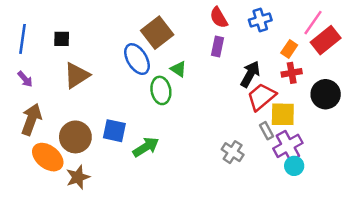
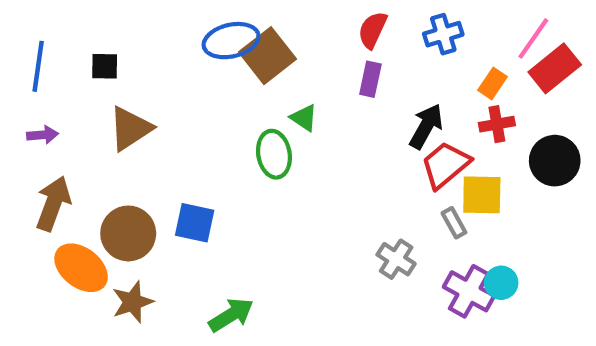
red semicircle: (219, 18) -> (373, 30), turned 55
blue ellipse: (137, 59) -> (231, 41), moved, turned -72
purple arrow: (25, 79) -> (42, 135), turned -54
purple cross: (288, 146) -> (469, 291), moved, turned -32
green arrow: (146, 147) -> (231, 315), moved

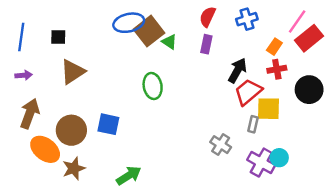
green triangle: (304, 118) -> (169, 42), moved
gray rectangle: (454, 223) -> (253, 124), turned 42

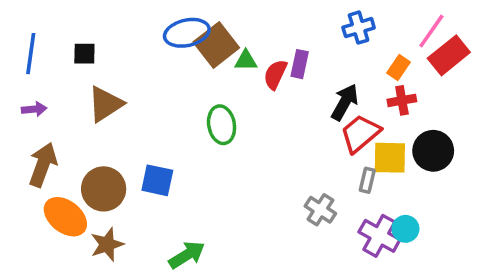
red semicircle: (208, 17) -> (275, 74), moved
green triangle: (169, 42) -> (246, 61), turned -35
black circle: (309, 90) -> (433, 151), moved

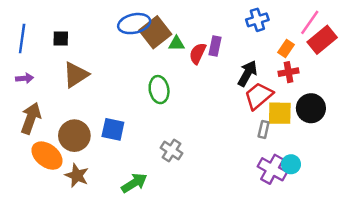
gray cross: (320, 210) -> (171, 151), moved
brown star: (107, 244) -> (77, 175), turned -30

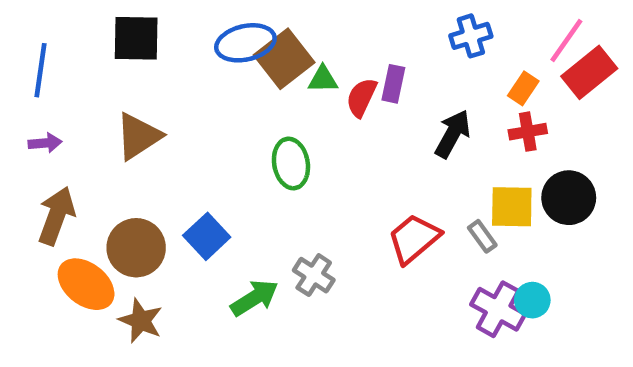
black square: (61, 39) -> (136, 38), moved, size x1.6
red trapezoid: (259, 96) -> (414, 239), moved
blue square: (113, 129) -> (207, 236), turned 35
gray rectangle: (264, 129) -> (482, 236), turned -49
green arrow: (134, 183) -> (255, 298), moved

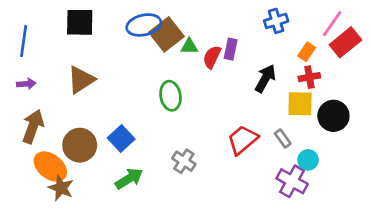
yellow square: (512, 207) -> (300, 104), moved
green arrow: (255, 298) -> (129, 179), moved
cyan circle: (532, 300) -> (308, 160), moved
brown star: (141, 321) -> (61, 188), moved

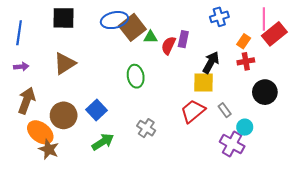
pink line: (332, 24) -> (264, 19), turned -35
yellow square: (300, 104) -> (203, 83), moved

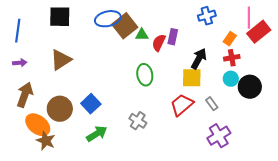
green ellipse: (136, 76) -> (145, 75), moved
cyan circle: (245, 127) -> (231, 79), moved
purple cross: (232, 144) -> (219, 136), turned 30

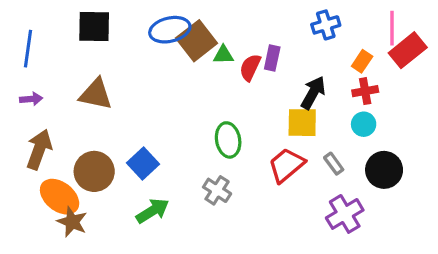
brown triangle: (61, 60) -> (96, 94), turned 45
green ellipse: (145, 75) -> (228, 140), moved
black circle: (250, 87) -> (384, 170), moved

